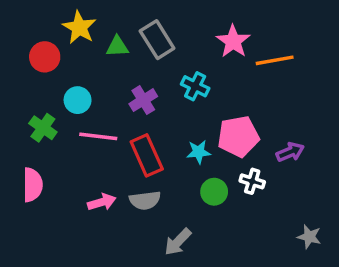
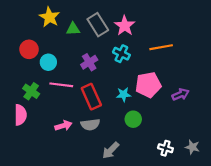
pink star: (233, 41) -> (125, 26), moved
red circle: (45, 57) -> (29, 49), moved
orange line: (275, 60) -> (161, 47), moved
green cross: (43, 128) -> (31, 91), moved
white cross: (252, 181) -> (165, 148), moved

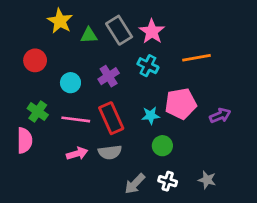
cyan circle: (48, 62) -> (70, 83), moved
pink line: (61, 85) -> (76, 119), moved
gray star: (192, 147) -> (207, 180), moved
white cross: (165, 148) -> (168, 181), moved

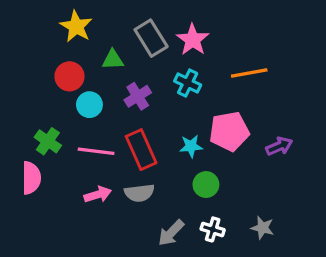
green triangle: (89, 35) -> (113, 60), moved
red circle: (35, 60) -> (69, 76), moved

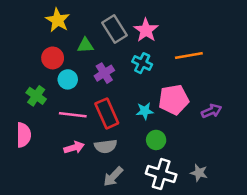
green cross: (48, 141) -> (36, 96), moved
white cross: (213, 229) -> (161, 174), size x1.6
gray arrow: (171, 233) -> (113, 177), moved

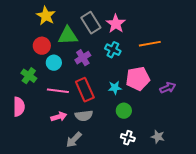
green triangle: (85, 45) -> (68, 36), size x1.5
white cross: (161, 174) -> (128, 138), size x0.6
gray arrow: (113, 177) -> (74, 140), moved

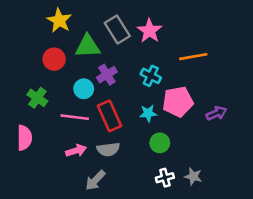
cyan cross: (113, 50) -> (151, 76), moved
cyan circle: (54, 63) -> (84, 89), moved
gray star: (158, 137) -> (193, 176), moved
white cross: (128, 138) -> (165, 178), turned -32

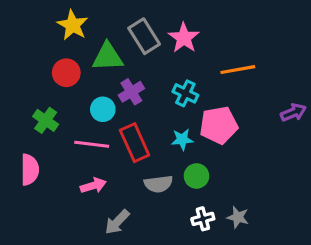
purple arrow: (216, 113) -> (293, 112), moved
gray semicircle: (108, 149) -> (158, 184), moved

